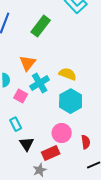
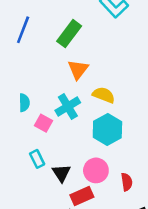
orange triangle: (28, 63) -> (78, 69), moved
black triangle: (27, 144) -> (61, 173), moved

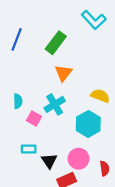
yellow semicircle: (104, 95) -> (100, 96), moved
cyan rectangle: (37, 159) -> (29, 149), turned -64

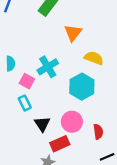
orange triangle: (63, 73) -> (73, 33), moved
cyan rectangle: (29, 149) -> (25, 103), moved, turned 64

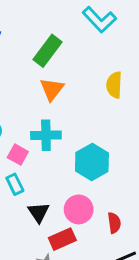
orange triangle: (73, 33) -> (52, 89), moved
yellow semicircle: (94, 58) -> (114, 85), moved, turned -108
cyan cross: (48, 67) -> (46, 135), turned 30

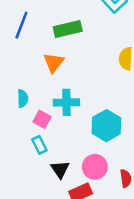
green rectangle: (47, 51) -> (68, 29), turned 40
orange triangle: (52, 89) -> (54, 63), moved

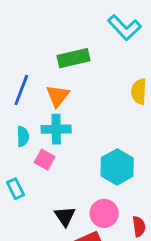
blue line: (21, 25) -> (21, 90), moved
cyan cross: (66, 102) -> (56, 129), moved
cyan rectangle: (39, 145) -> (16, 189), moved

